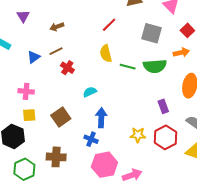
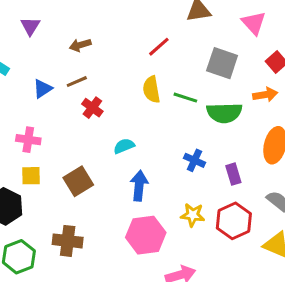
green line: (128, 67) -> (185, 98), moved
blue cross: (91, 139) -> (195, 160), moved
pink hexagon: (104, 165) -> (146, 235), moved

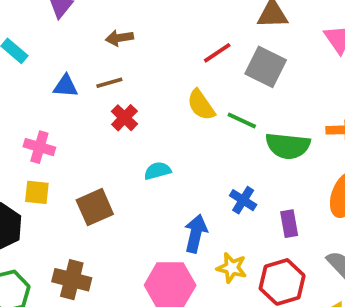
gray square: (222, 63) -> (266, 67), moved
blue triangle: (43, 89) -> (66, 86), turned 30
yellow semicircle: (151, 90) -> (201, 105), turned -32
blue arrow: (139, 186) -> (196, 234), moved

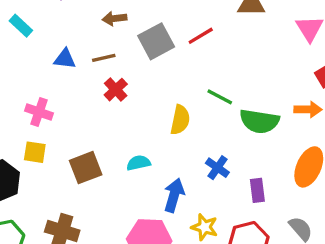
gray square: (266, 67) -> (156, 41), moved, turned 33
yellow semicircle: (201, 105) -> (180, 120), moved, turned -136
cyan semicircle: (158, 171) -> (139, 163), moved

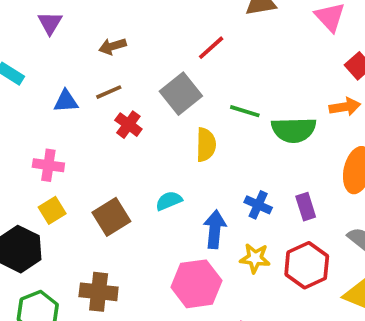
gray square: (156, 41) -> (181, 94), moved
yellow square: (35, 152) -> (52, 210), turned -30
blue cross: (217, 168) -> (258, 205), moved

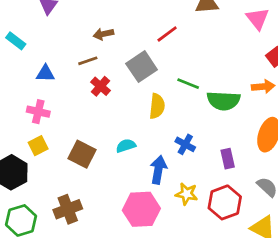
brown arrow: (113, 46) -> (103, 34), moved
blue triangle: (66, 101) -> (45, 73), moved
blue cross: (258, 205) -> (185, 144), moved
brown square: (111, 217) -> (82, 154), turned -36
brown cross: (99, 292) -> (68, 209), turned -32

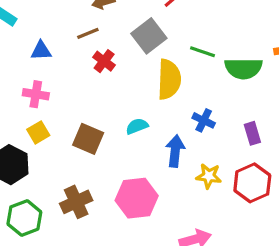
yellow semicircle: (157, 106) -> (169, 79), size x1.4
pink hexagon: (141, 209) -> (137, 198), moved

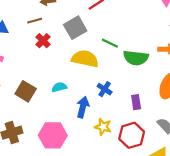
yellow semicircle: (169, 79) -> (85, 59), turned -88

